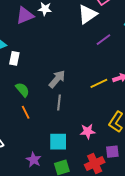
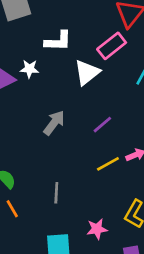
purple line: (103, 40) -> (102, 125), moved
gray arrow: (57, 79) -> (54, 123), moved

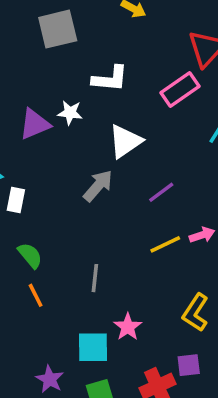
white triangle: (87, 73) -> (125, 141), moved
pink star: (97, 229) -> (128, 327), moved, turned -30

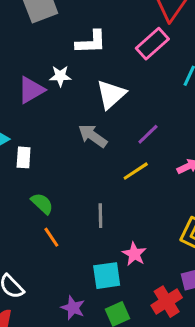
gray arrow: (98, 186) -> (93, 136), turned -88
yellow line: (165, 244) -> (136, 171), moved

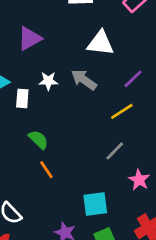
white star: (60, 76) -> (48, 81), moved
white triangle: (111, 94) -> (100, 43), turned 48
gray line: (100, 216) -> (115, 151), moved, turned 45
pink star: (134, 254) -> (139, 180), moved

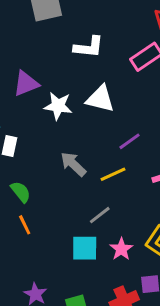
gray arrow: (84, 80) -> (73, 164), moved
white star: (48, 81) -> (58, 106), moved, size x1.4
cyan square: (95, 204) -> (85, 248), moved

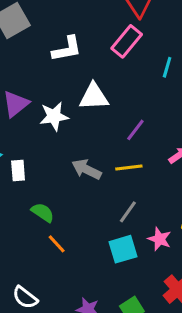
yellow line: (113, 174) -> (129, 167), turned 35

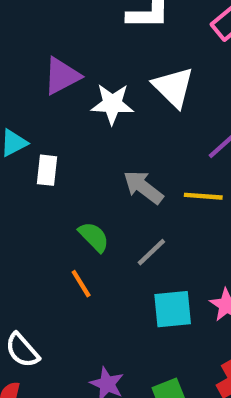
white triangle: (94, 97) -> (173, 87), turned 36
gray line: (128, 212) -> (151, 252), moved
green semicircle: (43, 213) -> (94, 237), moved

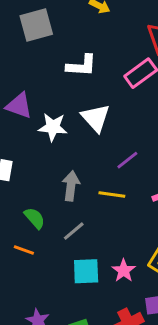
purple triangle: (62, 76) -> (19, 106), turned 44
gray arrow: (143, 187) -> (71, 186), turned 56
orange line: (81, 284) -> (24, 250), turned -42

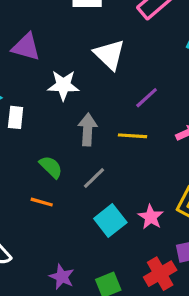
white star: (53, 127) -> (63, 85), moved
cyan square: (86, 271) -> (110, 220), turned -32

